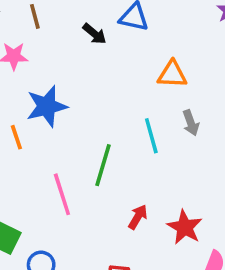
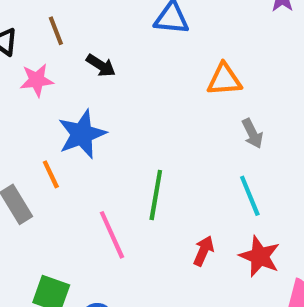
black arrow: (94, 34) -> (101, 66), moved
cyan line: (151, 136) -> (250, 196), moved

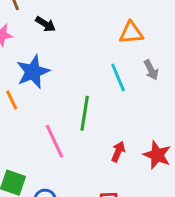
cyan line: (250, 196) -> (118, 78), moved

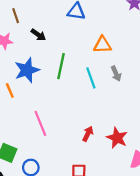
green line: (85, 113) -> (61, 66), moved

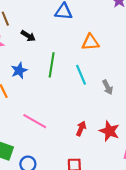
blue star: (27, 70) -> (19, 71), size x0.7
gray arrow: (116, 74) -> (108, 87), moved
pink line: (40, 123) -> (35, 121), turned -35

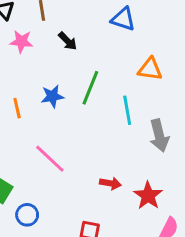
blue star: (19, 71) -> (52, 96), moved
gray arrow: (108, 87) -> (159, 135), size x1.5
red arrow: (81, 129) -> (110, 183), turned 64

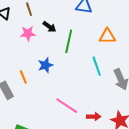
pink star: (21, 41) -> (28, 33), moved
green line: (90, 88) -> (69, 41), moved
pink line: (50, 159) -> (67, 106), moved

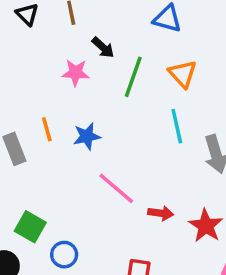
pink star: (28, 33) -> (76, 73), moved
orange triangle: (107, 36) -> (183, 74), moved, turned 42
blue star: (45, 65) -> (87, 136), moved

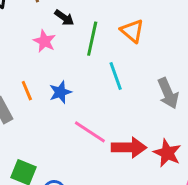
pink star: (76, 73) -> (44, 41), turned 30
cyan line: (177, 126) -> (116, 76), moved
red arrow: (161, 213) -> (129, 147), size x1.6

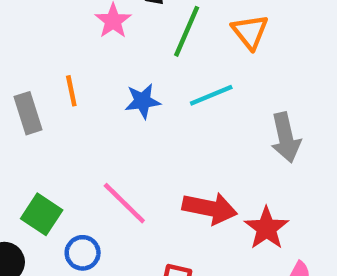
cyan line: (116, 76) -> (211, 95), turned 76
blue star: (60, 92) -> (143, 101), moved
pink line: (90, 132) -> (124, 203), moved

